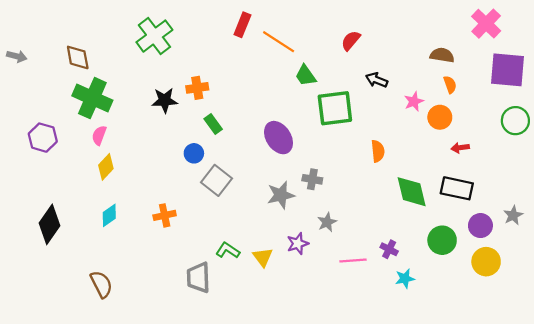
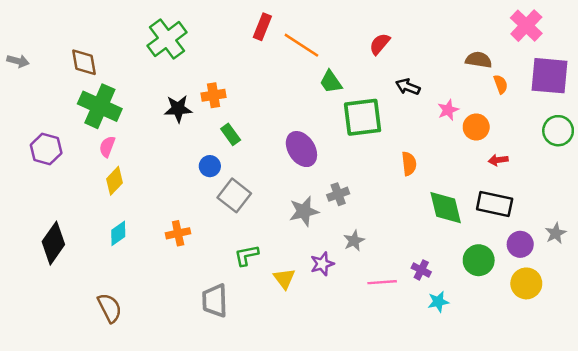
orange semicircle: (450, 85) -> (501, 84), moved
gray cross: (312, 179) -> (338, 194), turned -30
green L-shape: (228, 250) -> (246, 255), moved, turned -45

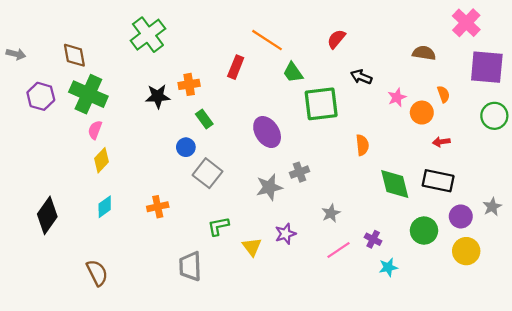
red rectangle: (262, 27) -> (236, 67), moved
orange semicircle: (501, 84) -> (443, 94), moved
purple hexagon: (46, 149) -> (41, 96), moved
gray star: (354, 241) -> (331, 213), moved
pink line: (382, 282) -> (338, 250), turned -30

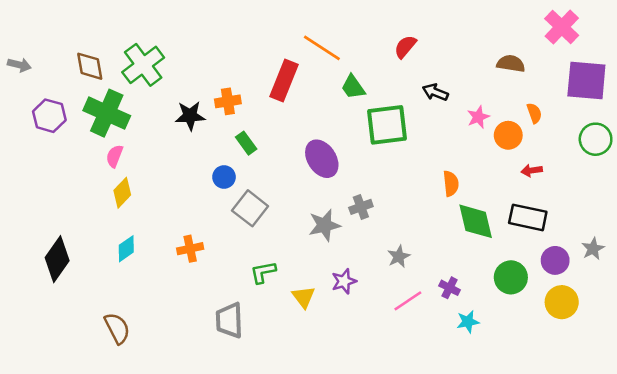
green cross: (148, 35) -> (143, 65), moved
red rectangle: (236, 67) -> (284, 81), size x1.4
orange semicircle: (362, 145) -> (451, 184), moved

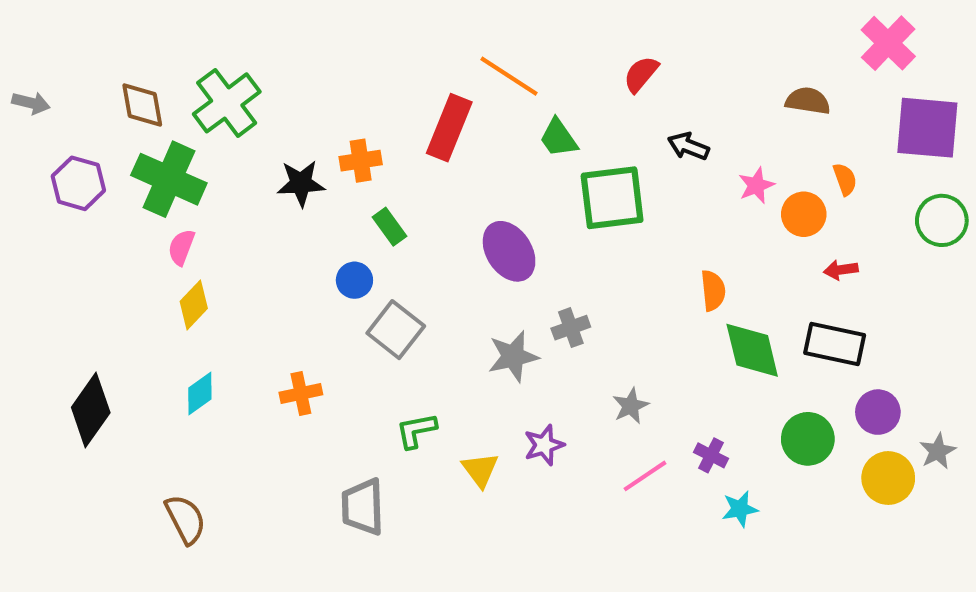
gray star: (593, 249) -> (938, 451), moved

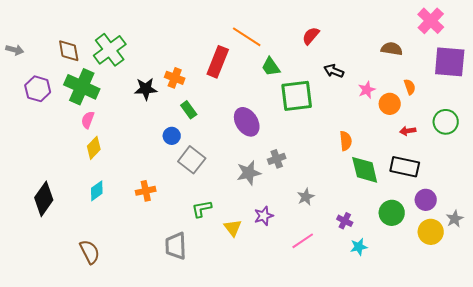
orange cross: (361, 161) -> (175, 78), turned 30
green circle: (942, 220) -> (446, 122), moved
pink line: (645, 476) -> (303, 241), moved

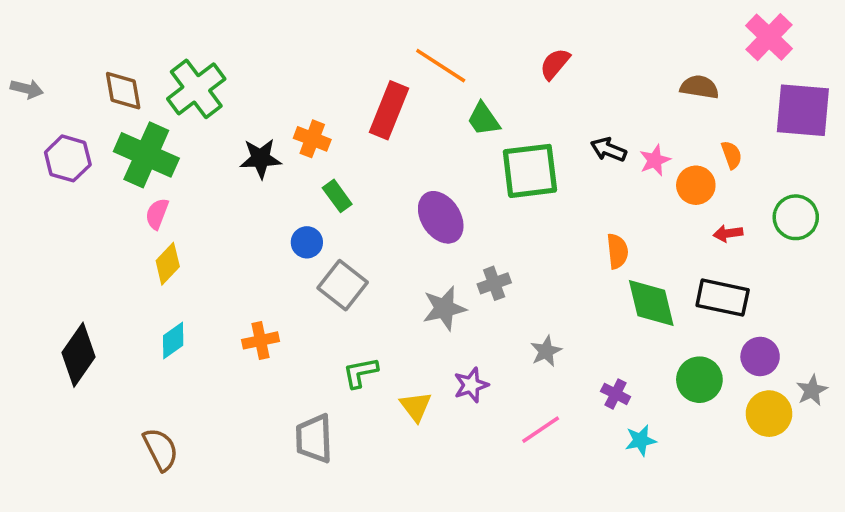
black arrow: (334, 71) -> (608, 150), moved

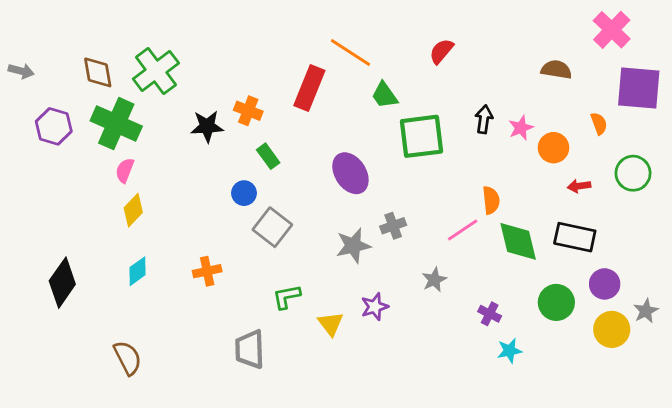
black arrow: (608, 150) -> (484, 119), turned 76
orange semicircle: (732, 155) -> (599, 124), moved
pink line: (541, 430) -> (463, 230), moved

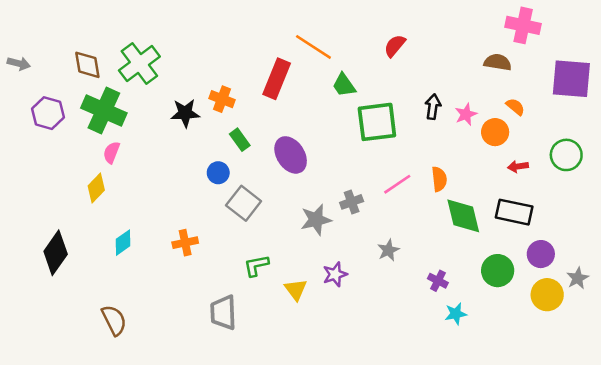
pink cross: (612, 30) -> (523, 25), moved, turned -32
orange semicircle: (599, 124) -> (515, 107), moved, turned -30
purple ellipse: (350, 173) -> (291, 155), moved
yellow diamond: (133, 210) -> (96, 188), moved
pink line: (463, 230) -> (397, 184), moved

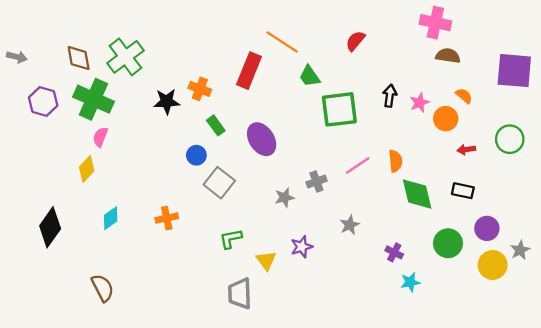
pink cross: (523, 25) -> (435, 23), moved
black rectangle: (514, 212) -> (463, 191), size x0.7
gray star: (316, 220) -> (284, 198), size x0.7
gray trapezoid: (223, 312) -> (240, 294), moved

